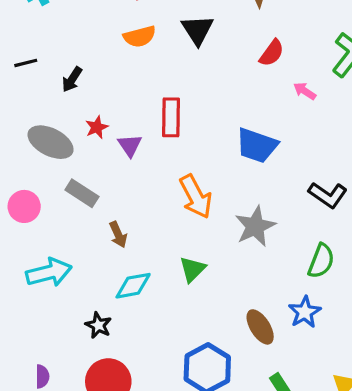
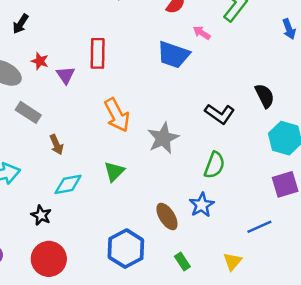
red star: (97, 127) -> (40, 61), turned -30
blue trapezoid: (257, 145) -> (173, 55), moved

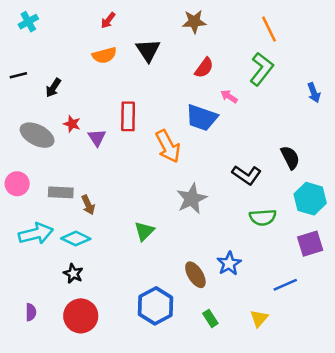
gray rectangle: (28, 112) -> (61, 192), moved, turned -30
orange arrow: (117, 115) -> (168, 146), moved
green semicircle: (214, 165) -> (263, 217), moved, turned 65
cyan diamond: (68, 184) -> (76, 239), moved, turned 36

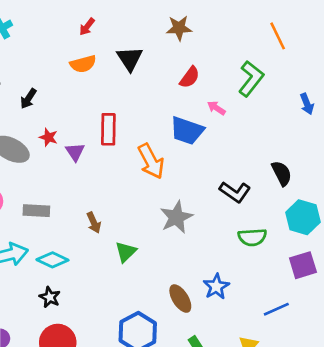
orange line: (269, 29) -> (278, 36), moved
brown arrow: (88, 205) -> (94, 223), moved

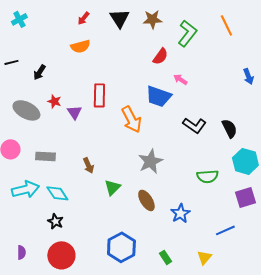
black triangle: (130, 59) -> (119, 18), moved
green L-shape: (251, 79) -> (187, 33), moved
black L-shape: (235, 192) -> (194, 125), moved
cyan diamond: (52, 260) -> (57, 193), turned 30
brown ellipse: (180, 299) -> (146, 200), moved

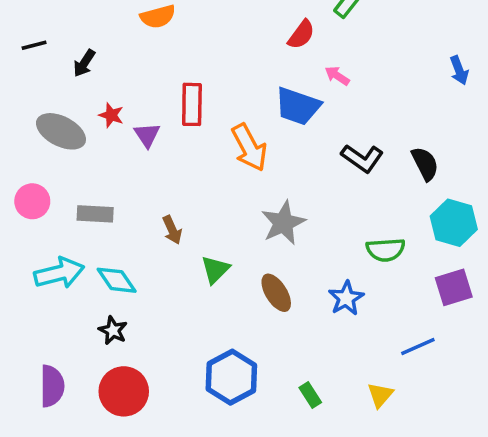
blue star: (180, 213) -> (346, 298), moved
purple semicircle: (21, 252) -> (52, 386), size x1.6

